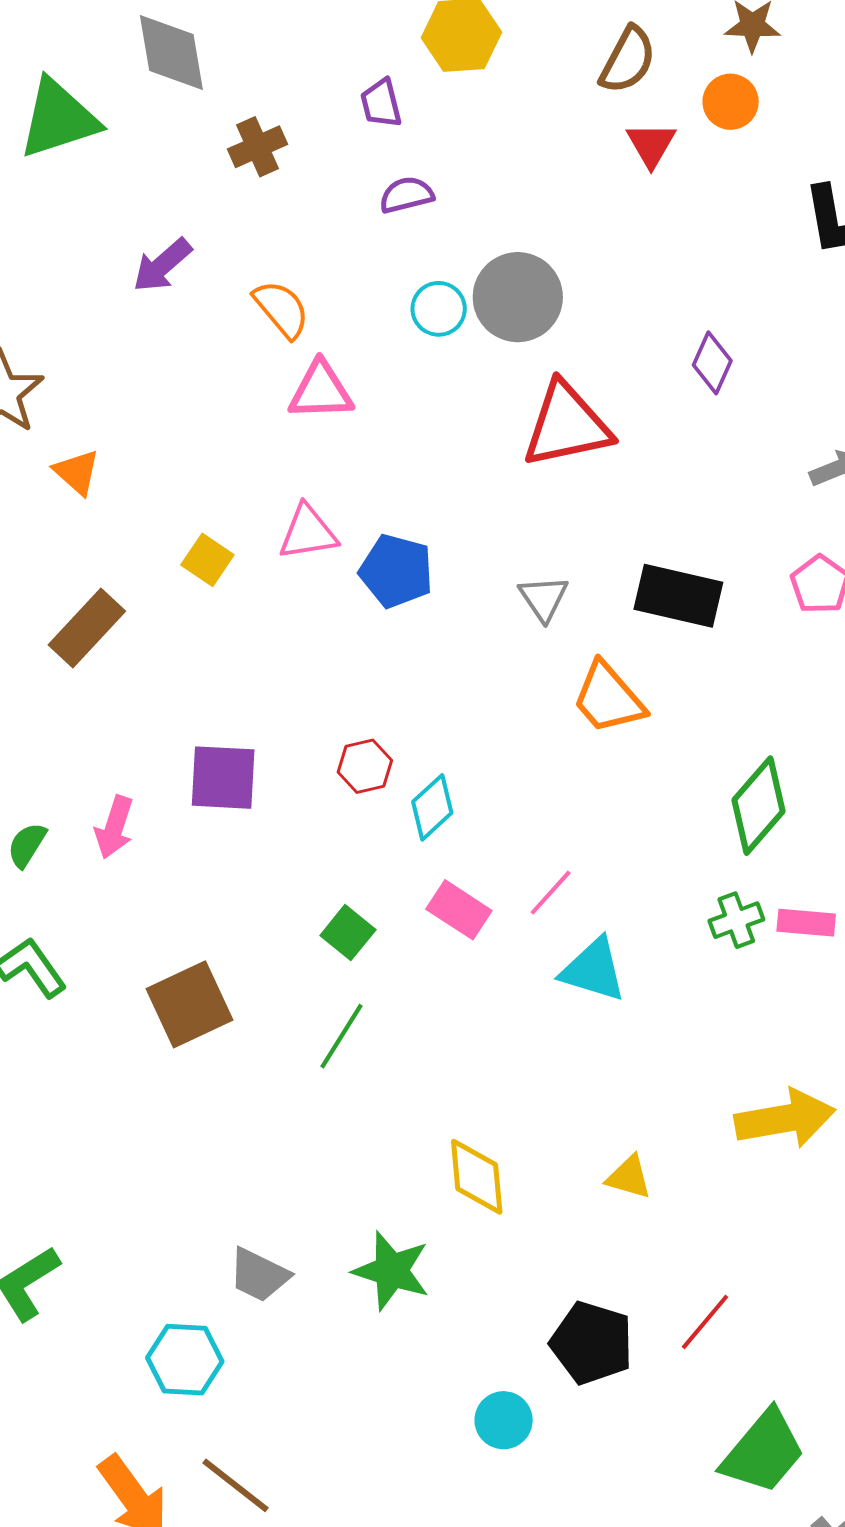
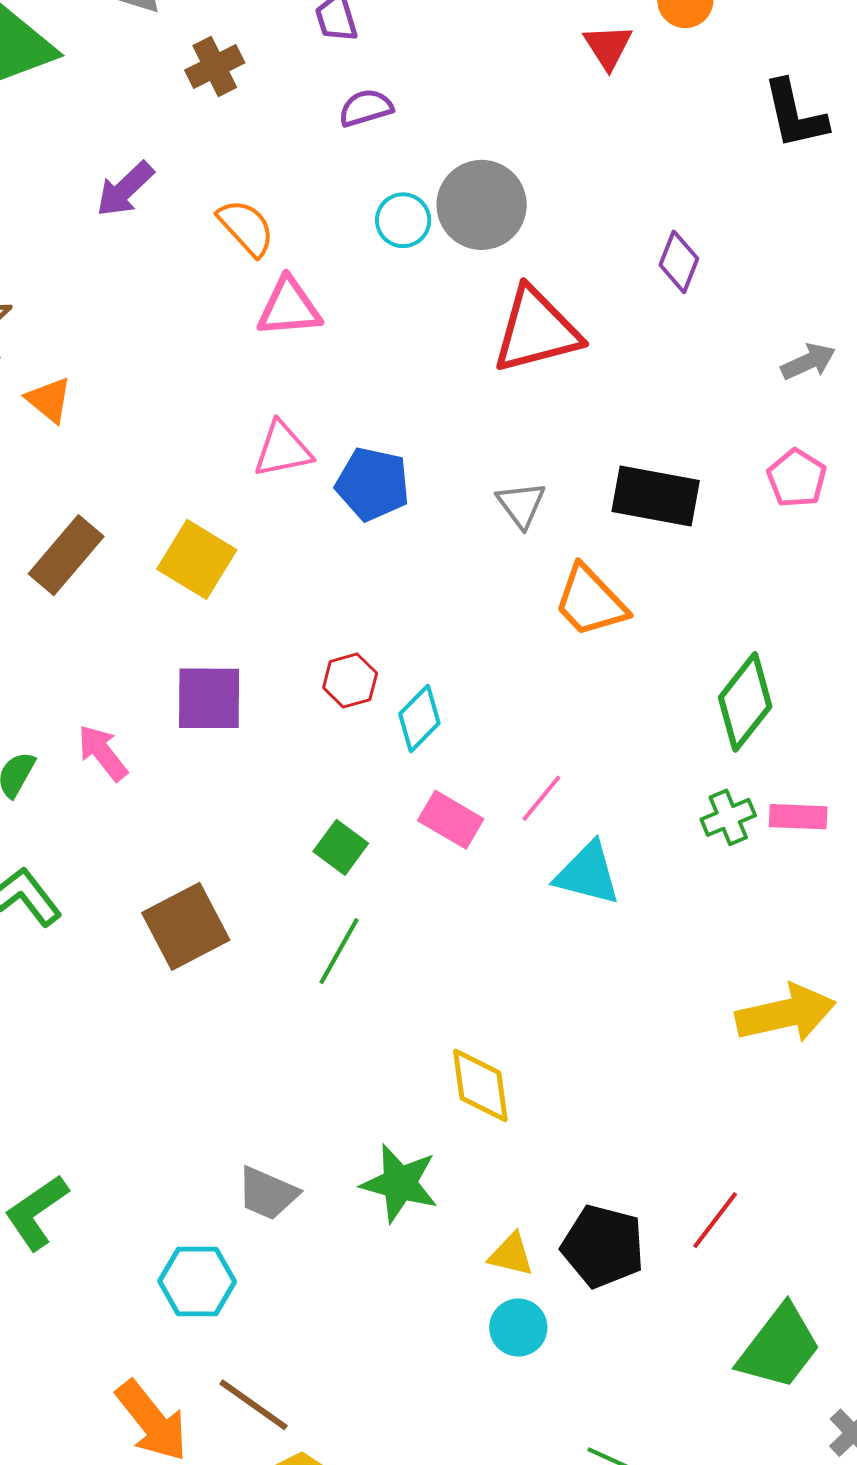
yellow square: (207, 560) -> (197, 559), moved, size x1.5
pink arrow: (114, 827) -> (103, 753), turned 126
yellow triangle: (629, 1177) -> (511, 1255), moved

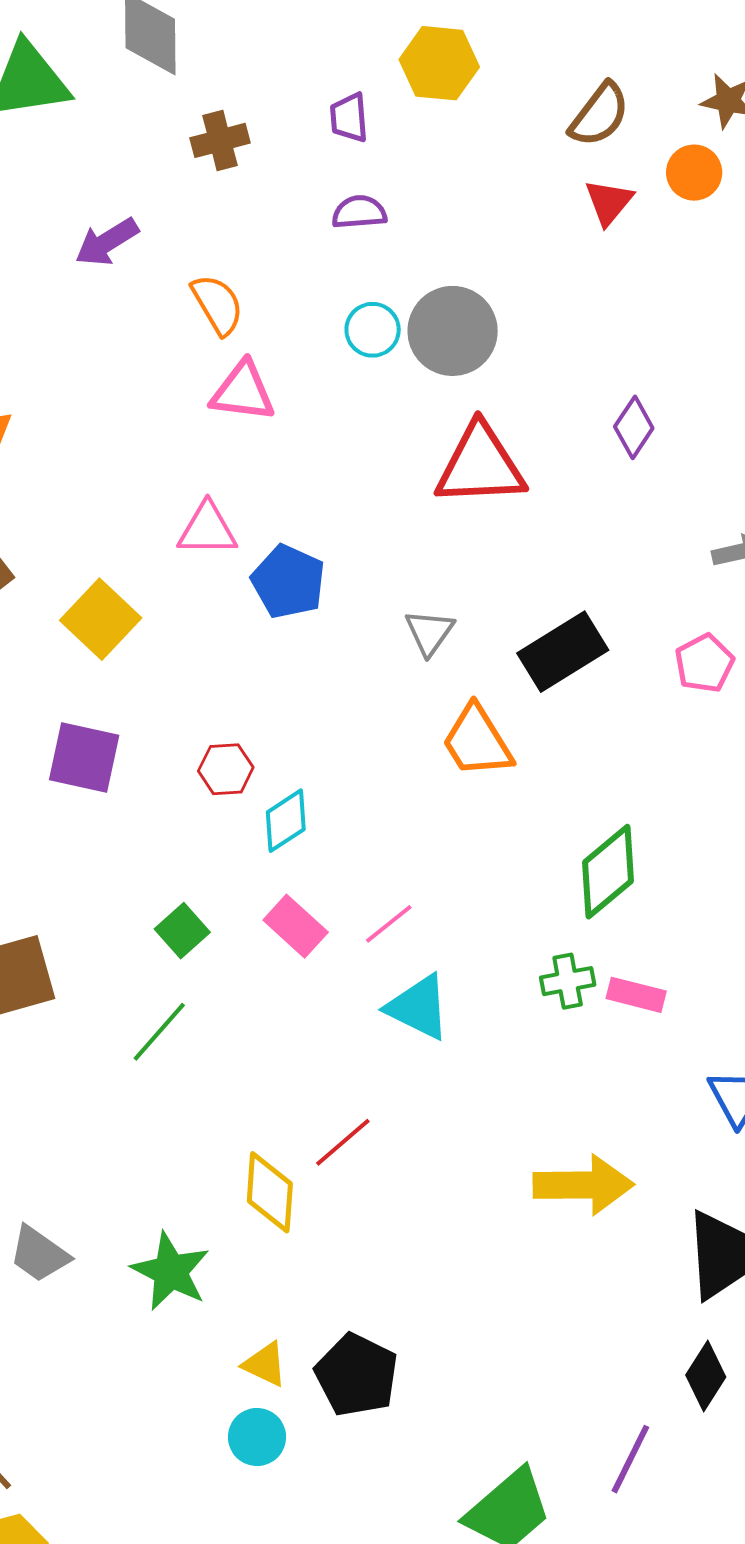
black rectangle: (656, 496) -> (563, 652), turned -54
red line: (715, 1220) -> (343, 1142), moved

